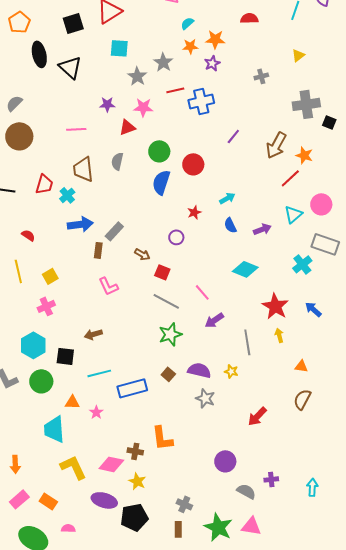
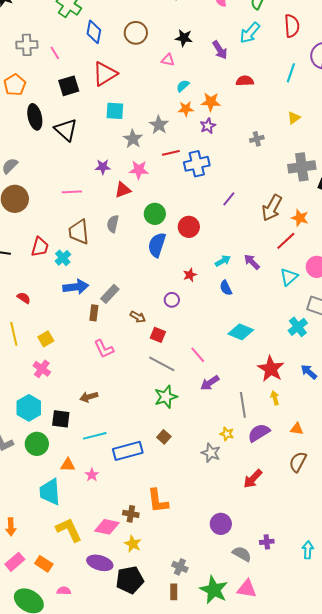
purple arrow: (262, 229) -> (252, 262), moved, turned -114
pink cross: (46, 306) -> (42, 369), turned -30
purple semicircle: (199, 370) -> (259, 433), moved, turned -45
gray star: (205, 398) -> (211, 453), moved

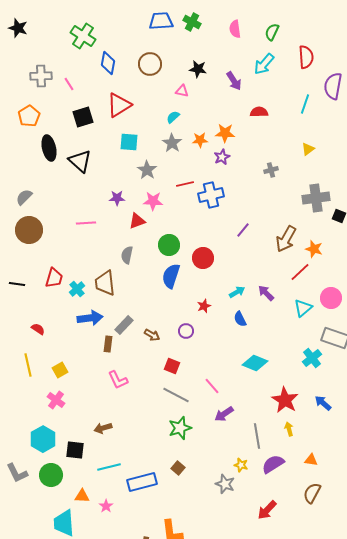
cyan semicircle: (183, 86) -> (173, 117), moved
gray star: (159, 125) -> (172, 143), moved
brown trapezoid: (79, 232) -> (105, 283), moved
brown arrow: (138, 317) -> (152, 335), moved

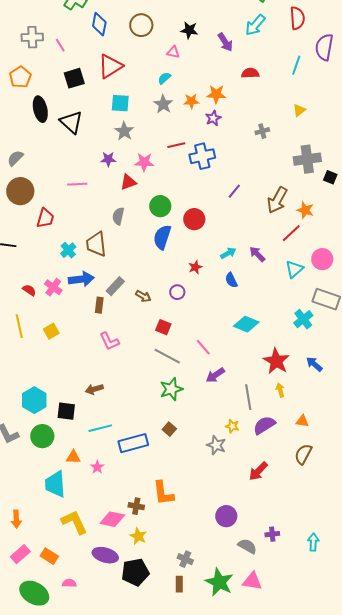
gray star: (147, 170) -> (124, 131), moved
red trapezoid: (54, 278) -> (45, 218), moved
pink cross: (56, 400) -> (53, 287), moved

